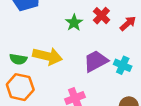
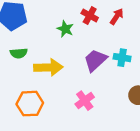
green semicircle: (18, 59) -> (19, 53), moved

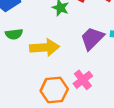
orange hexagon: (30, 104) -> (54, 90), moved

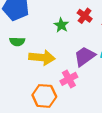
pink cross: (83, 80) -> (69, 79), moved

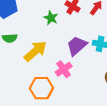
yellow arrow: (42, 58) -> (35, 51), turned -40

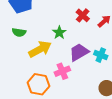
green star: (51, 18) -> (59, 33), moved

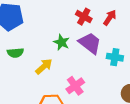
yellow arrow: (40, 49) -> (44, 66), size x0.7
purple trapezoid: (79, 52) -> (90, 43), moved, turned 80

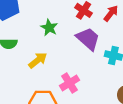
green star: (62, 42) -> (49, 28), moved

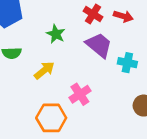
red arrow: (111, 13) -> (123, 16), turned 70

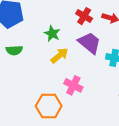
yellow arrow: (44, 70) -> (60, 56), moved
pink cross: (80, 94) -> (73, 85), turned -30

